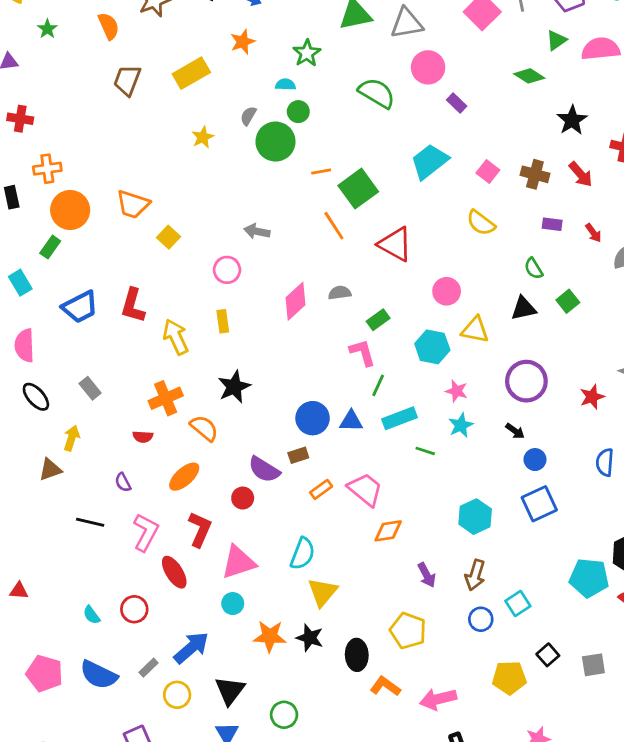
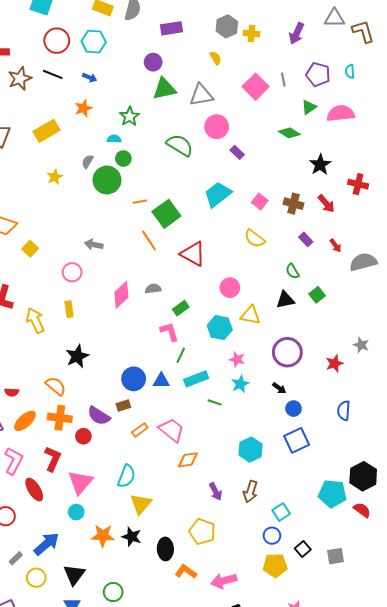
purple rectangle: (552, 224) -> (306, 239), turned 40
orange cross: (166, 398) -> (60, 418), moved, turned 30
orange ellipse: (184, 477) -> (25, 421), moved
pink triangle: (238, 562) -> (80, 482), turned -32
blue circle: (481, 619) -> (272, 536), moved

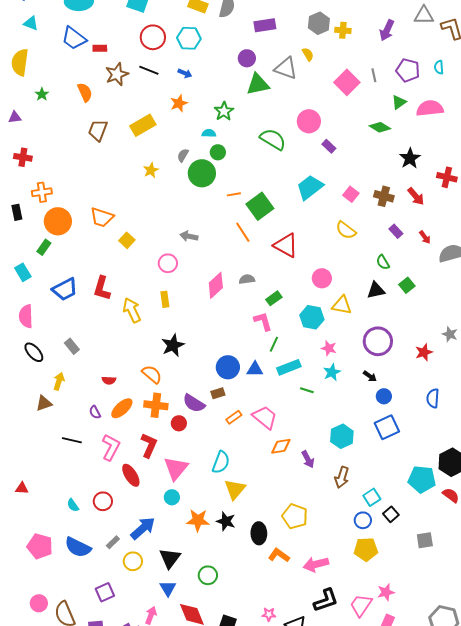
gray triangle: (201, 95) -> (286, 68), moved, turned 30
purple arrow: (216, 492) -> (308, 459), moved
black square: (303, 549) -> (391, 514), moved

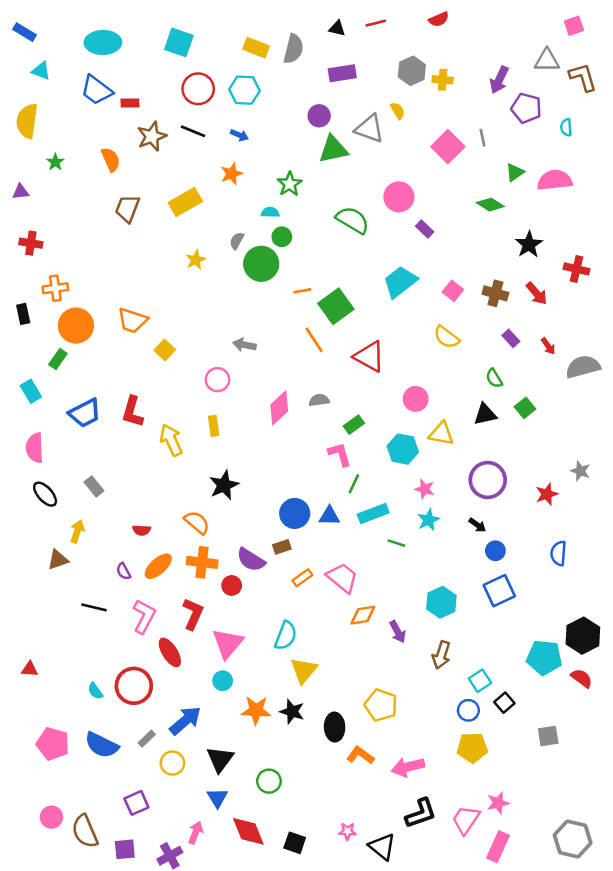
purple pentagon: (408, 70) -> (526, 108), moved
red circle: (103, 501) -> (134, 686), size x1.5

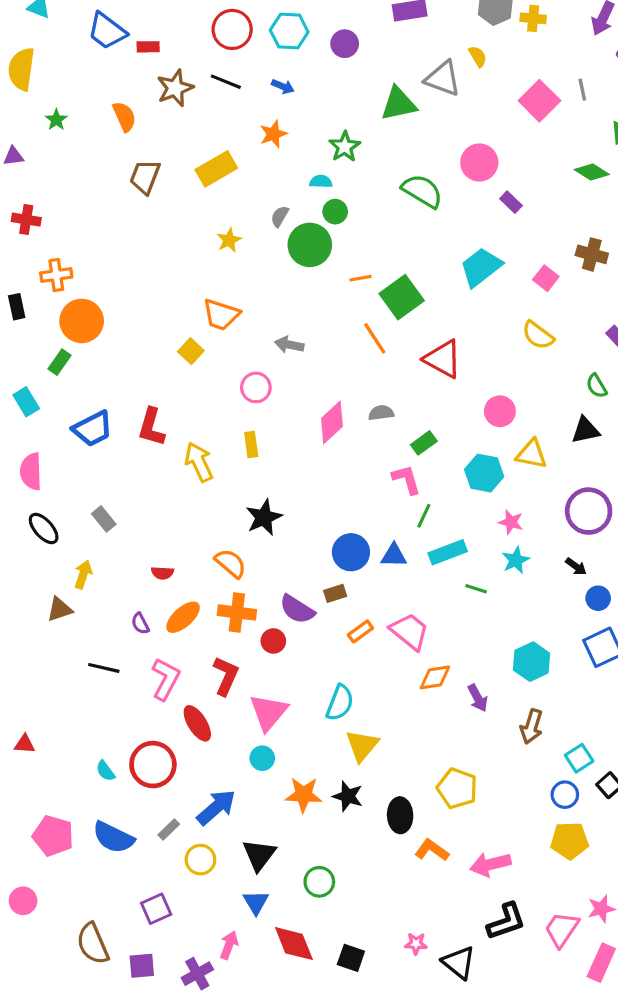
purple circle: (319, 116) -> (345, 44), moved
brown cross: (495, 293) -> (592, 254), moved
orange trapezoid: (133, 320) -> (221, 315), moved
pink circle: (51, 817) -> (23, 901), moved

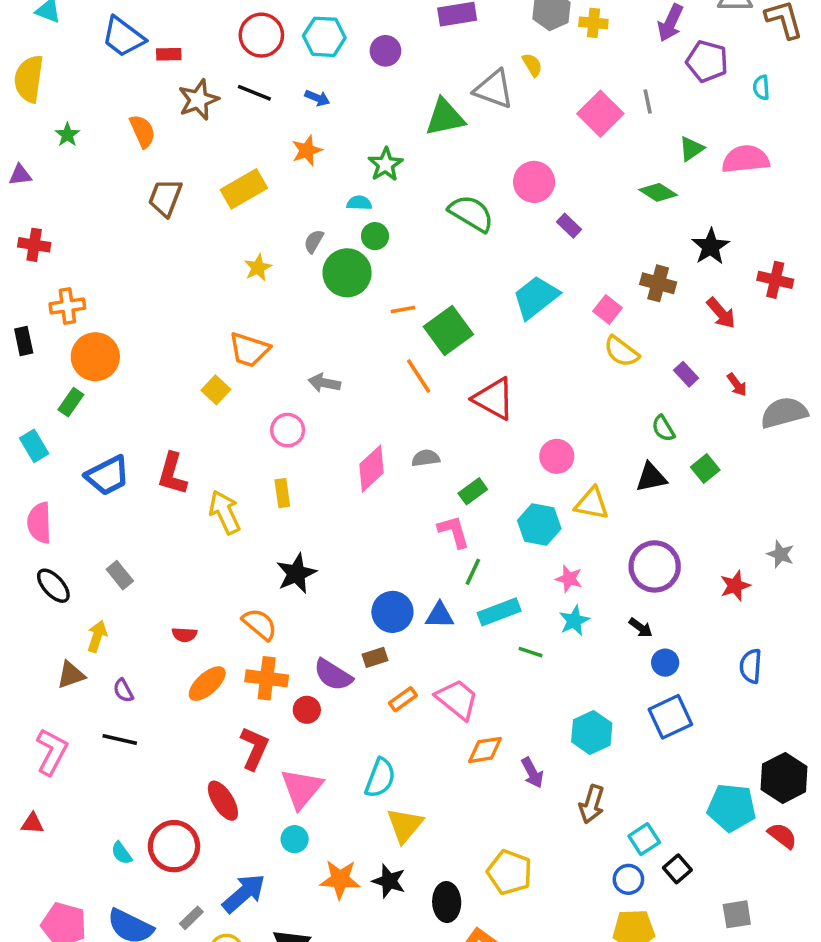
yellow semicircle: (538, 335) -> (621, 351), moved
purple semicircle: (140, 624) -> (123, 691), moved
pink L-shape: (166, 679) -> (52, 752), moved

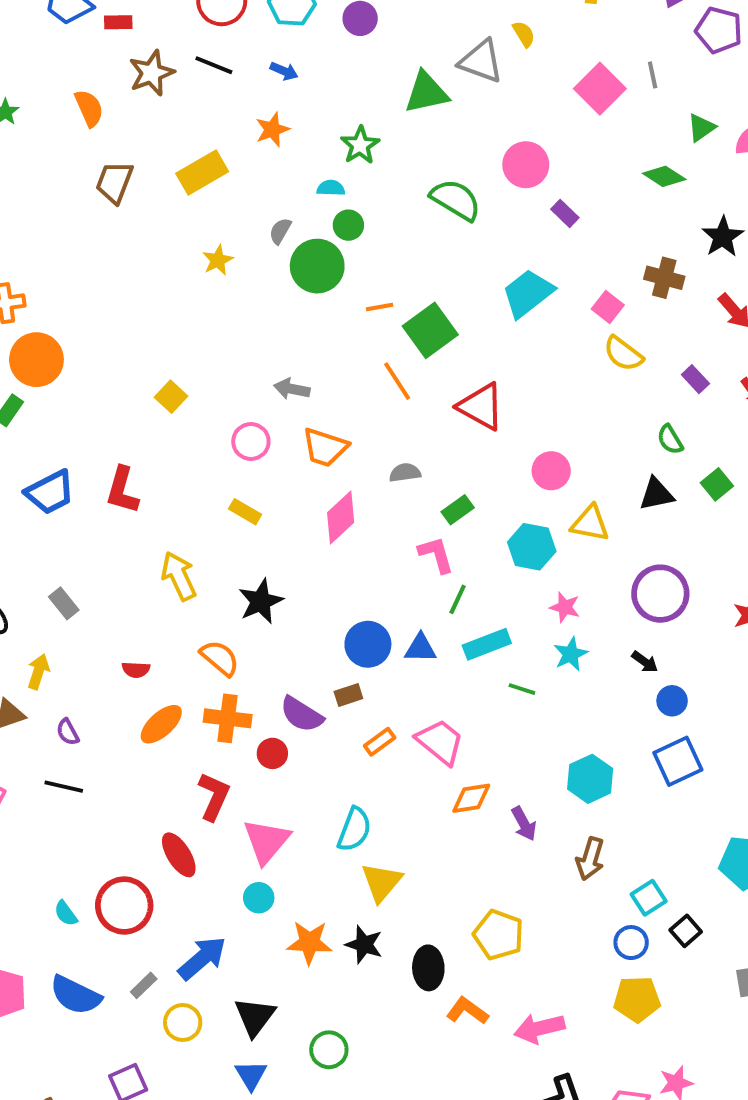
orange trapezoid: (249, 350) -> (325, 447), moved
pink diamond: (371, 469) -> (341, 518), moved
yellow rectangle: (282, 493) -> (245, 512), turned -52
yellow arrow: (225, 512) -> (179, 576), moved

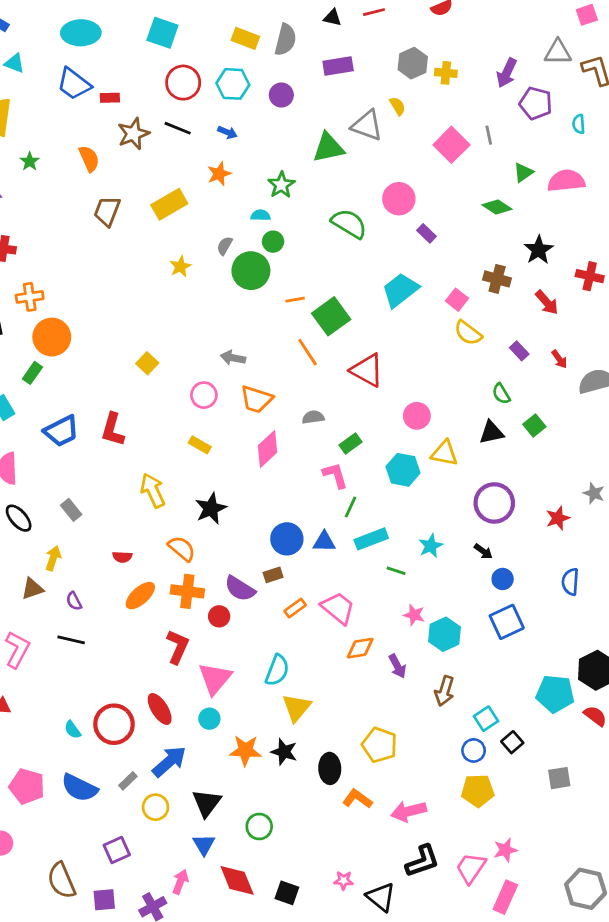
pink star: (565, 607) -> (414, 615), moved
red ellipse: (179, 855) -> (160, 709), moved

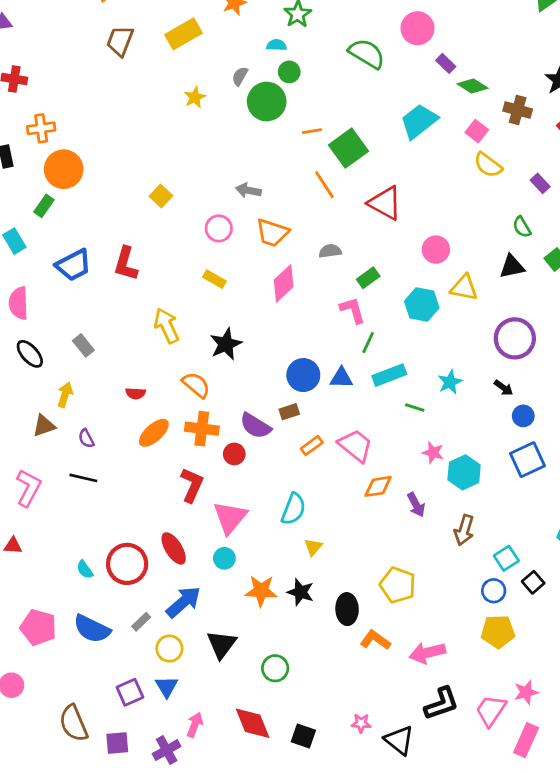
green diamond: (497, 207) -> (473, 86), moved
yellow triangle: (297, 708) -> (313, 547), size x0.6
blue triangle: (204, 844) -> (167, 687), moved

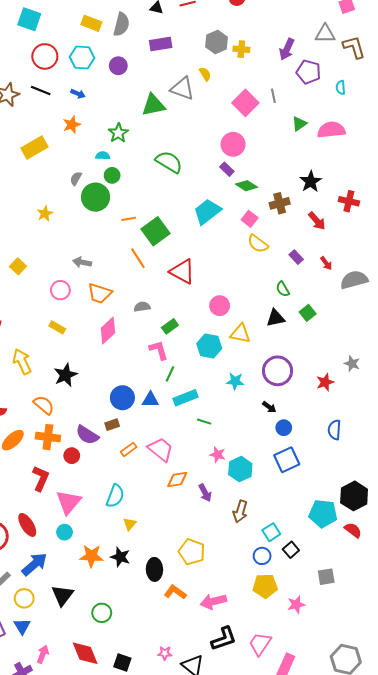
pink circle: (418, 28) -> (233, 144), moved
yellow star: (195, 97) -> (45, 214), moved
brown cross: (518, 110) -> (280, 203), turned -30
cyan star: (450, 382) -> (235, 381), moved, turned 30
pink star: (526, 692) -> (296, 605), moved

